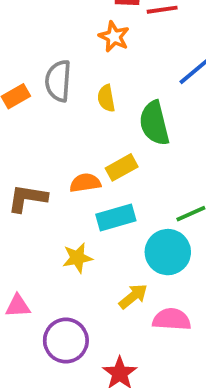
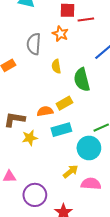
gray semicircle: (58, 81) -> (34, 44), moved
yellow star: (77, 258) -> (30, 138), moved

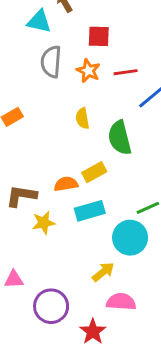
red line: (86, 19) -> (126, 72), moved
gray semicircle: (34, 44) -> (51, 62), moved
pink semicircle: (91, 184) -> (121, 302), moved

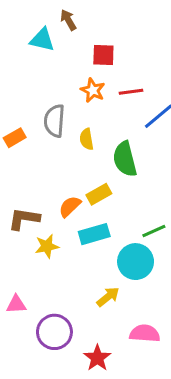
gray semicircle: (51, 62) -> (54, 121), moved
orange semicircle: (66, 184) -> (70, 206), turned -35
pink semicircle: (121, 302) -> (145, 333), moved

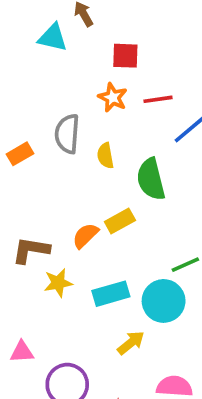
cyan rectangle: (94, 234) -> (111, 294), moved

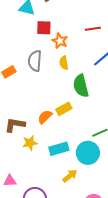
red square: (125, 56) -> (44, 28), moved
red line: (158, 99) -> (93, 29), moved
yellow semicircle: (105, 156) -> (64, 63), moved

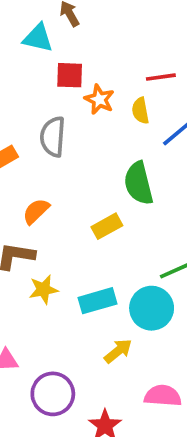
yellow semicircle: (64, 63) -> (140, 111), moved
orange semicircle: (45, 117) -> (36, 211), moved

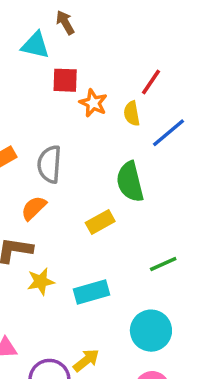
red line: (161, 77) -> (151, 82), turned -48
gray semicircle: (53, 137) -> (49, 164), moved
cyan circle: (152, 308) -> (151, 331), moved
yellow arrow: (118, 351) -> (86, 360), moved

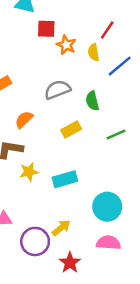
gray semicircle: (49, 164) -> (57, 90), moved, turned 65
green semicircle: (130, 182) -> (92, 101), size x0.7
green line: (163, 264) -> (116, 134), moved

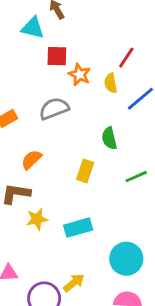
gray semicircle: (57, 90) -> (54, 109), moved
yellow rectangle: (71, 129) -> (85, 171), turned -42

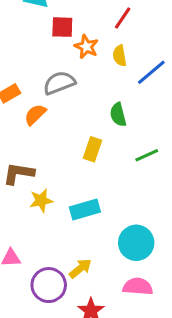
red line: (126, 58) -> (123, 18), moved
orange semicircle: (31, 160) -> (35, 115), moved

